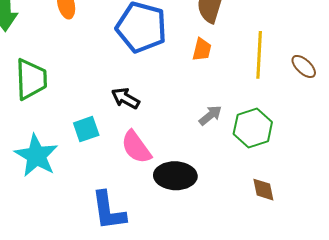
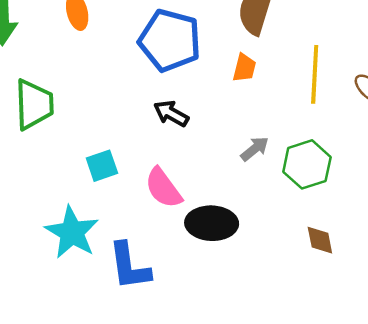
black arrow: (125, 98) -> (171, 114), moved
cyan star: (36, 156) -> (72, 232), moved

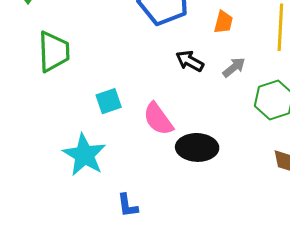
black arrow: (171, 114) -> (190, 61), moved
gray arrow: (255, 149) -> (234, 67), moved
blue L-shape: (129, 266) -> (128, 205), moved, size x0.6

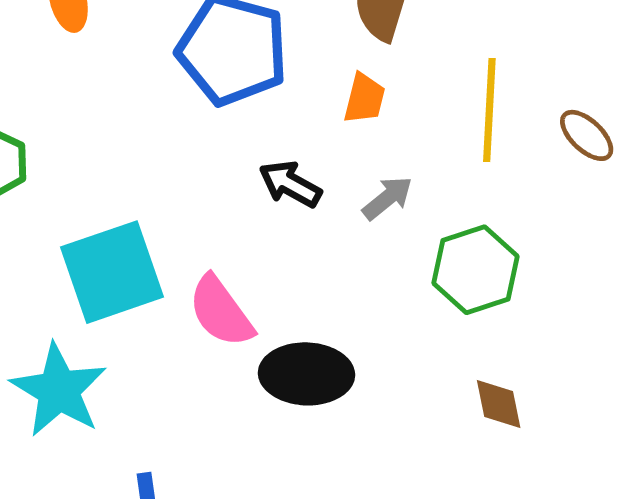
cyan square: (109, 101) -> (112, 272), size x1.8

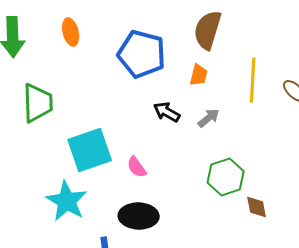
green hexagon: (475, 270) -> (226, 177), moved
pink semicircle: (221, 311) -> (137, 167), size x0.7
black ellipse: (306, 374) -> (139, 216), moved

